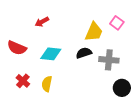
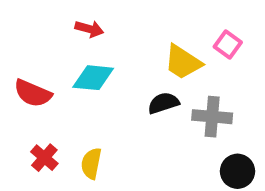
red arrow: (42, 22) -> (89, 29), moved, turned -136
yellow trapezoid: (94, 32) -> (183, 62), turned 100
cyan diamond: (51, 54) -> (93, 78), moved

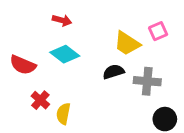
pink square: (228, 45) -> (158, 31), turned 30
cyan diamond: (93, 78) -> (65, 54), turned 32
red cross: (44, 158) -> (40, 100), moved

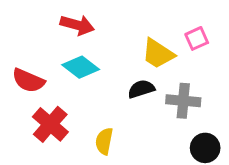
red arrow: (62, 20) -> (77, 25), size x1.4
red cross: (40, 100) -> (50, 124), size x1.5
yellow semicircle: (63, 114) -> (104, 141), moved

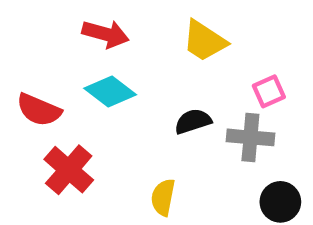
pink square: (197, 38) -> (269, 91), moved
yellow trapezoid: (158, 54) -> (204, 41), moved
yellow semicircle: (104, 141) -> (163, 197), moved

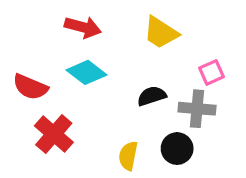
black circle: (280, 202) -> (177, 149), moved

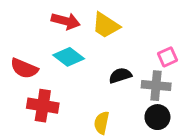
yellow trapezoid: (161, 33) -> (106, 25), moved
red cross: (54, 134) -> (43, 106), turned -32
black circle: (177, 149) -> (157, 117), moved

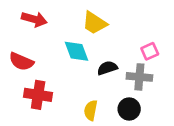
red arrow: (66, 21) -> (34, 19), moved
cyan diamond: (69, 57) -> (77, 51), moved, turned 32
black circle: (157, 117) -> (129, 109), moved

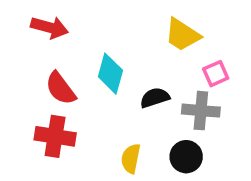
yellow trapezoid: (94, 23) -> (182, 35), moved
cyan diamond: (77, 51) -> (110, 74), turned 36
red semicircle: (21, 62) -> (61, 88), moved, turned 30

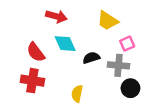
red arrow: (50, 27) -> (56, 16), moved
cyan diamond: (110, 74) -> (65, 44), turned -40
black circle: (186, 157) -> (130, 88), moved

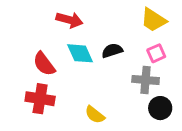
yellow trapezoid: (108, 21) -> (154, 20), moved
black semicircle: (91, 58) -> (112, 51), moved
yellow semicircle: (77, 94) -> (95, 115), turned -63

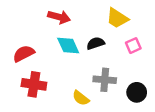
yellow trapezoid: (154, 20) -> (117, 18), moved
red semicircle: (44, 64) -> (24, 54), moved, turned 100
gray cross: (146, 80) -> (105, 80), moved

